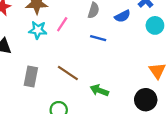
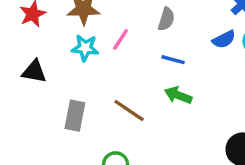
blue semicircle: (122, 16) -> (224, 39), moved
green arrow: (99, 90) -> (178, 95), moved

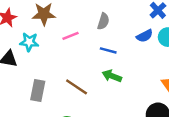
pink line: (121, 39) -> (71, 36), turned 35
cyan star: (85, 48) -> (29, 42), moved

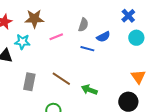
blue semicircle: (145, 36) -> (103, 37), moved
green arrow: (112, 76) -> (89, 90), moved

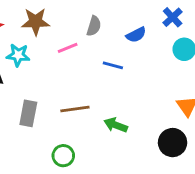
gray semicircle: (83, 25) -> (94, 26), moved
blue semicircle: (103, 37) -> (136, 35), moved
brown line: (61, 79) -> (75, 109), turned -42

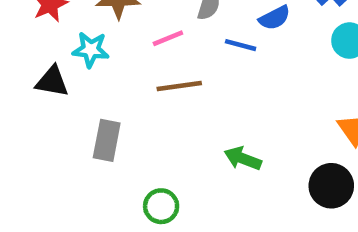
blue line: (113, 65) -> (241, 45), moved
brown line: (75, 109) -> (179, 86), moved

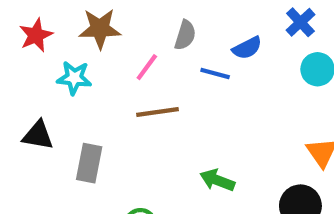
pink line: (168, 38) -> (147, 67), turned -32
black triangle: (52, 81) -> (38, 135), moved

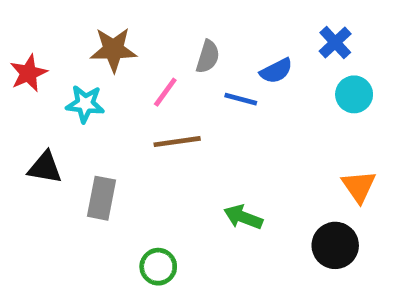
red star: (36, 35) -> (28, 73), moved

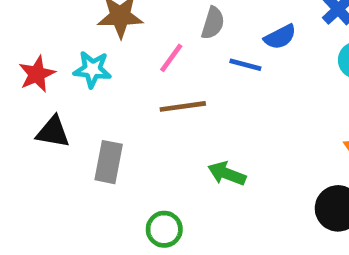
red star: (28, 73) -> (37, 74), moved
green arrow: (243, 217) -> (227, 174), moved

